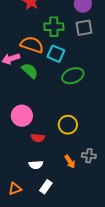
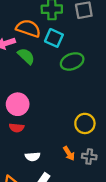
yellow circle: (68, 125) -> (85, 123), moved
red semicircle: (38, 138) -> (17, 128), moved
gray cross: (89, 156) -> (89, 157), moved

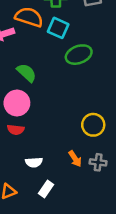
green semicircle: (26, 56) -> (27, 73), moved

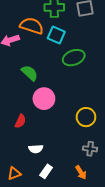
pink circle: (17, 103) -> (44, 99), moved
red semicircle: (16, 130) -> (20, 121), turned -72
orange arrow: (75, 159) -> (81, 172), moved

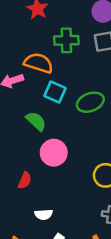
cyan square: (56, 35) -> (55, 92), moved

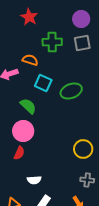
orange semicircle: (39, 63) -> (30, 60), size x0.7
pink circle: (54, 153) -> (23, 131), moved

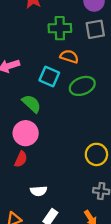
orange semicircle: (30, 60) -> (69, 56), moved

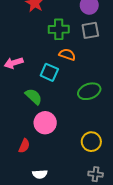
green ellipse: (82, 86) -> (89, 91), moved
pink circle: (26, 133) -> (45, 123), moved

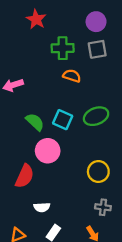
cyan square: (49, 72) -> (63, 120), moved
red semicircle: (24, 146) -> (25, 176), size x1.5

